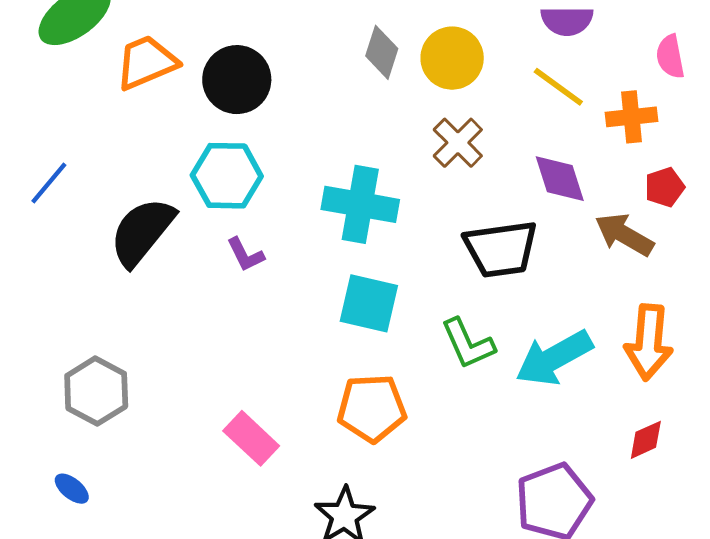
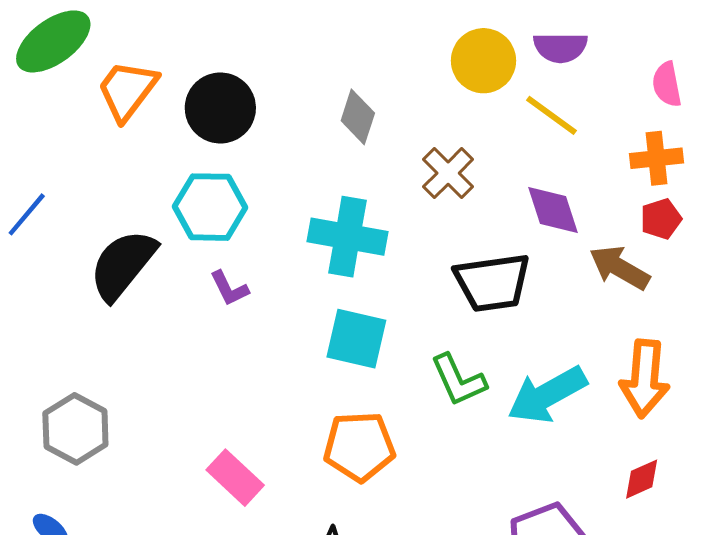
gray diamond: (382, 52) -> (358, 117), moved
yellow circle: (452, 58) -> (484, 61), moved
orange trapezoid: (146, 62) -> (127, 90), turned -30
orange cross: (631, 117) -> (656, 158), moved

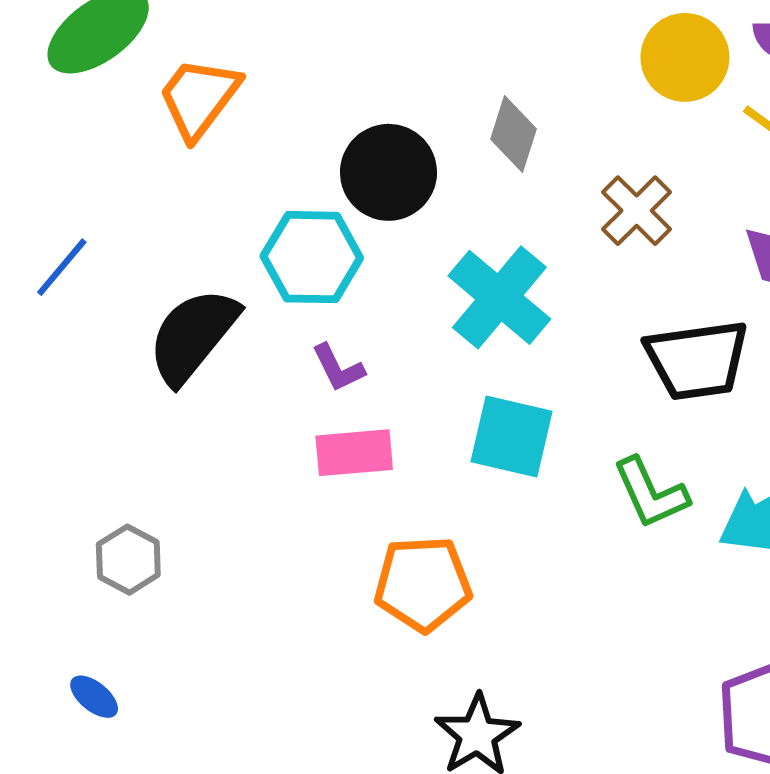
black circle: (220, 108) -> (388, 172), moved
cyan cross: (347, 237) -> (499, 297), turned 30
gray hexagon: (75, 429) -> (128, 560), size x0.7
orange pentagon: (359, 447) -> (423, 584), moved
pink rectangle: (235, 478) -> (354, 453), moved, turned -48

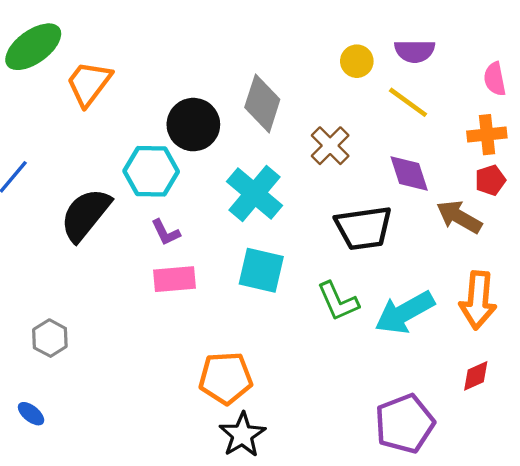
yellow circle: (685, 57) -> (357, 61), size x0.7
gray diamond: (514, 134) -> (262, 103), size x1.4
orange pentagon: (423, 584) -> (226, 378), moved

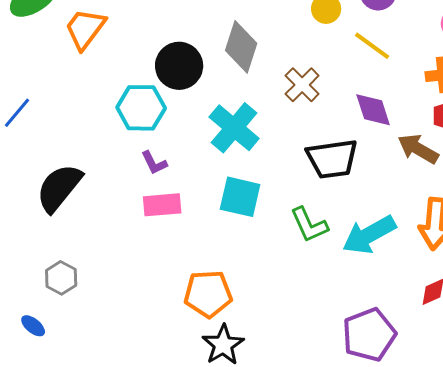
black semicircle: (85, 215) -> (59, 188), moved
gray hexagon: (50, 338) -> (61, 278), moved

